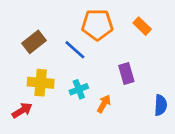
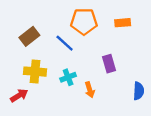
orange rectangle: (142, 26) -> (123, 23), turned -49
orange arrow: (104, 104) -> (90, 90), turned 133

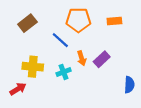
brown rectangle: (29, 36) -> (27, 23), moved
purple rectangle: (109, 64) -> (102, 59), turned 63
orange arrow: (90, 90) -> (82, 58), moved

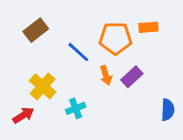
orange pentagon: (78, 20) -> (115, 38), moved
yellow cross: (33, 67) -> (43, 86), turned 36
cyan cross: (64, 72) -> (76, 108), moved

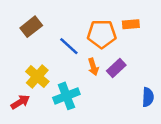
cyan cross: (76, 108) -> (66, 96), size x1.5

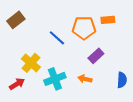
brown rectangle: (31, 27) -> (16, 20), moved
orange arrow: (93, 67) -> (85, 79), moved, turned 120

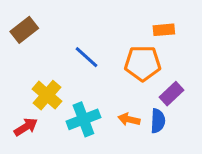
orange pentagon: (84, 28) -> (143, 63), moved
purple rectangle: (96, 56) -> (171, 94), moved
blue semicircle: (122, 80) -> (158, 121), moved

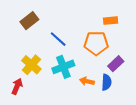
brown rectangle: (24, 30) -> (29, 21), moved
cyan cross: (83, 119) -> (63, 67), moved
red arrow: (26, 127) -> (17, 86), turned -35

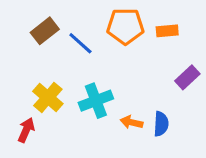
blue line: (58, 39) -> (80, 43), moved
orange pentagon: (96, 43) -> (125, 26), moved
purple rectangle: (116, 64) -> (187, 77), moved

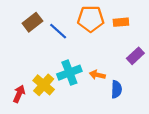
yellow cross: (48, 97) -> (44, 85), moved
orange arrow: (132, 122) -> (97, 75), moved

